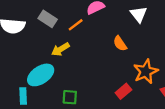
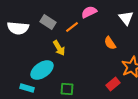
yellow arrow: (60, 49) -> (59, 48), turned -91
cyan rectangle: (23, 96) -> (27, 88), turned -72

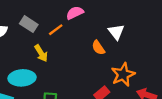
white triangle: (126, 18) -> (116, 32), moved
cyan ellipse: (42, 70) -> (22, 78), turned 30

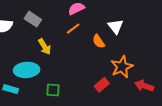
orange line: (56, 30) -> (73, 29), moved

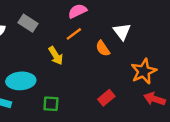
yellow arrow: (45, 47) -> (56, 56), moved
orange star: (122, 67) -> (144, 71), moved

